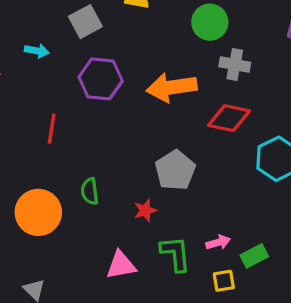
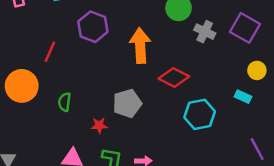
gray cross: (235, 64) -> (205, 32), moved
orange arrow: (172, 87) -> (140, 46), turned 80
orange circle: (38, 212) -> (22, 86), moved

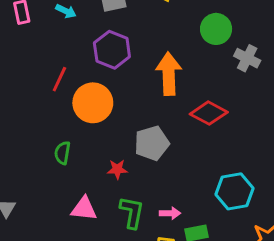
orange circle: (22, 86) -> (93, 103), moved
green semicircle: (65, 102) -> (62, 153), moved
cyan hexagon: (200, 114) -> (235, 191), moved

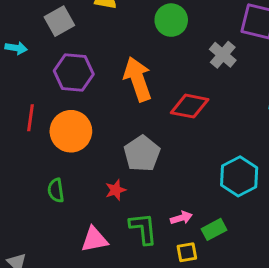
gray cross: (247, 58) -> (223, 55), moved, turned 30

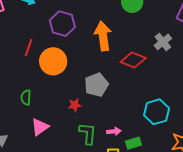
gray cross: (223, 55) -> (163, 42), moved
green semicircle: (56, 190) -> (26, 97), moved
pink triangle: (94, 239) -> (40, 127), moved, turned -36

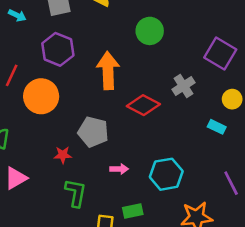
gray pentagon: (96, 85) -> (93, 132), turned 30
pink arrow: (114, 131) -> (119, 169), moved

